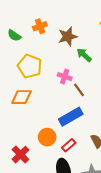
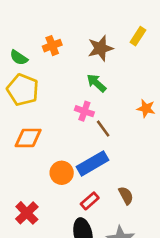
brown star: (68, 36) -> (100, 48), moved
green arrow: (84, 55) -> (96, 83), moved
yellow pentagon: (30, 66) -> (23, 90), moved
orange circle: (47, 137) -> (62, 173), moved

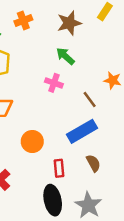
brown line: (103, 129) -> (90, 99), moved
blue rectangle: (92, 163) -> (82, 131), moved
red rectangle: (90, 201) -> (59, 168), turned -54

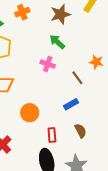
blue rectangle: (82, 131) -> (71, 104), size x0.6

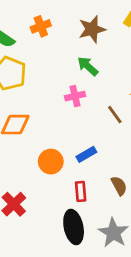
pink cross: (48, 64) -> (75, 96), turned -32
blue rectangle: (71, 104) -> (86, 154), moved

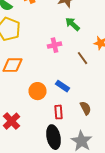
green arrow: (88, 66) -> (72, 24), moved
blue rectangle: (86, 154) -> (62, 86), turned 64

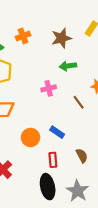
green arrow: (72, 24) -> (68, 66), turned -49

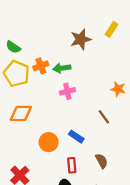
orange cross: (23, 36) -> (41, 66), moved
green arrow: (68, 66) -> (62, 68), moved
brown line: (79, 102) -> (104, 117), moved

